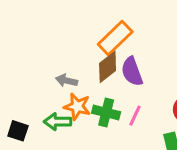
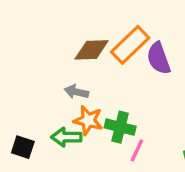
brown diamond: (108, 67) -> (92, 50), moved, turned 36
purple semicircle: (132, 72) -> (159, 58), moved
pink line: (135, 116) -> (137, 151), moved

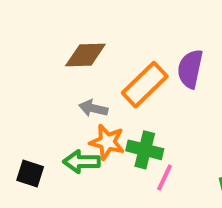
orange rectangle: (130, 45) -> (145, 85), moved
brown diamond: (92, 50) -> (85, 55), moved
purple semicircle: (159, 58) -> (190, 69), turned 32

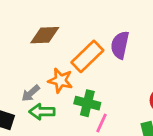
gray arrow: (93, 108) -> (31, 93), moved, turned -54
orange star: (107, 142) -> (60, 80), moved

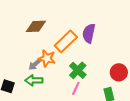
gray arrow: (31, 93) -> (35, 64), moved
green cross: (87, 103) -> (78, 70), moved, turned 30

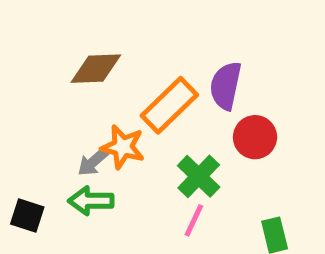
red circle: (119, 72) -> (255, 137), moved

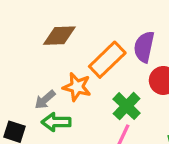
gray arrow: (93, 162) -> (45, 100), moved

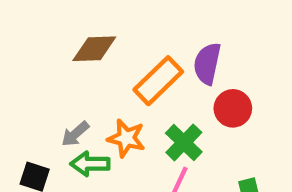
orange star: (77, 87) -> (126, 138), moved

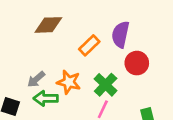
orange rectangle: (158, 81) -> (89, 45), size x0.7

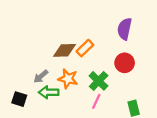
brown diamond: (48, 25) -> (65, 50), moved
purple semicircle: (120, 34) -> (125, 29), moved

